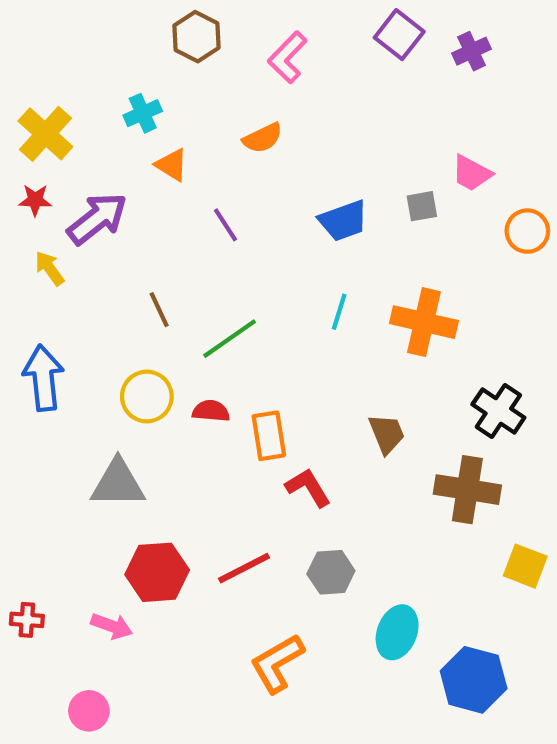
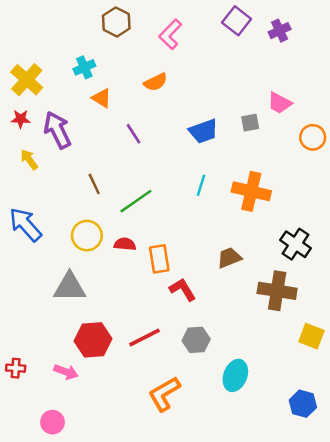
purple arrow: (97, 219) -> (57, 130), turned -78
blue arrow: (43, 378) -> (25, 224), turned -36
brown trapezoid: (387, 434) -> (229, 258), turned -90
blue hexagon: (474, 680) -> (303, 404), moved, size x0.7

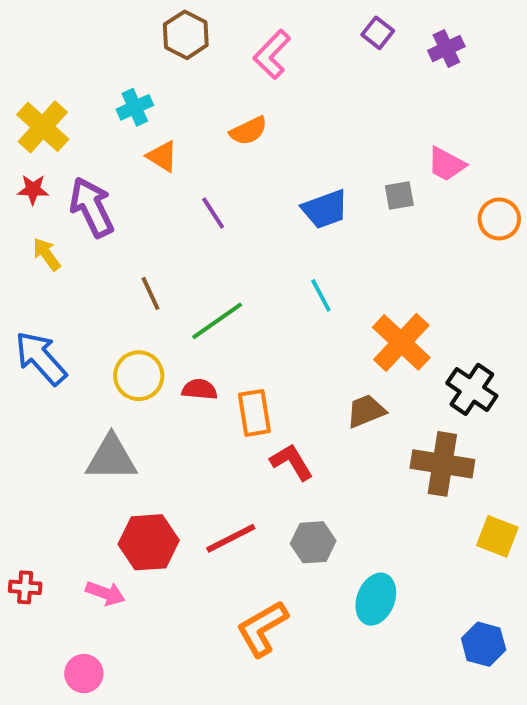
purple square: (237, 21) -> (378, 33), size x0.7
cyan line: (201, 185) -> (321, 295), turned -45
orange cross: (251, 191) -> (401, 342), moved, turned 30

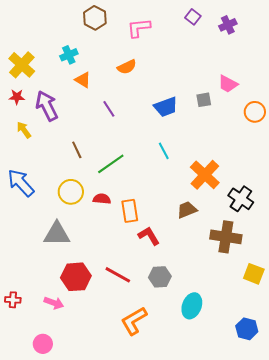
pink L-shape: (272, 54) -> (139, 28), turned 40
red line: (231, 538) -> (118, 275), turned 56

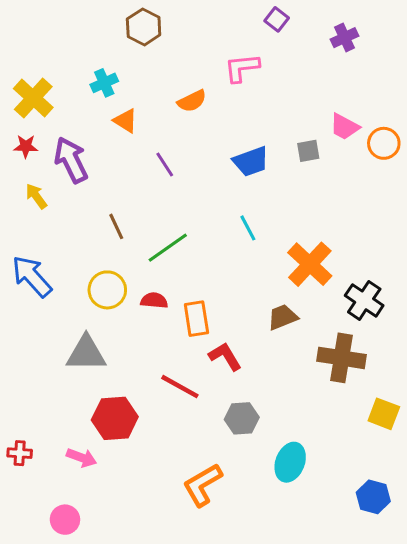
purple square: (193, 17) -> (277, 19), moved
pink L-shape: (139, 28) -> (242, 68), moved
orange circle: (255, 112) -> (384, 143), moved
red line: (118, 275) -> (180, 387), moved

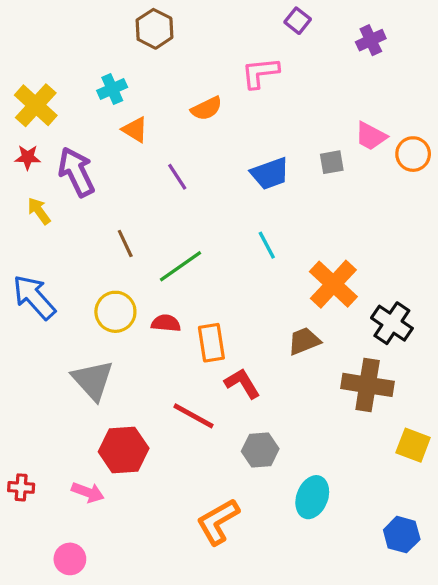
gray triangle: (86, 353) -> (93, 380), turned 48

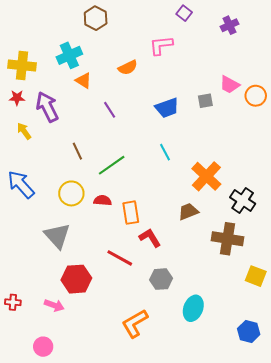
cyan cross: (112, 89) -> (69, 55), size x1.4
yellow cross: (36, 105) -> (22, 65), turned -36

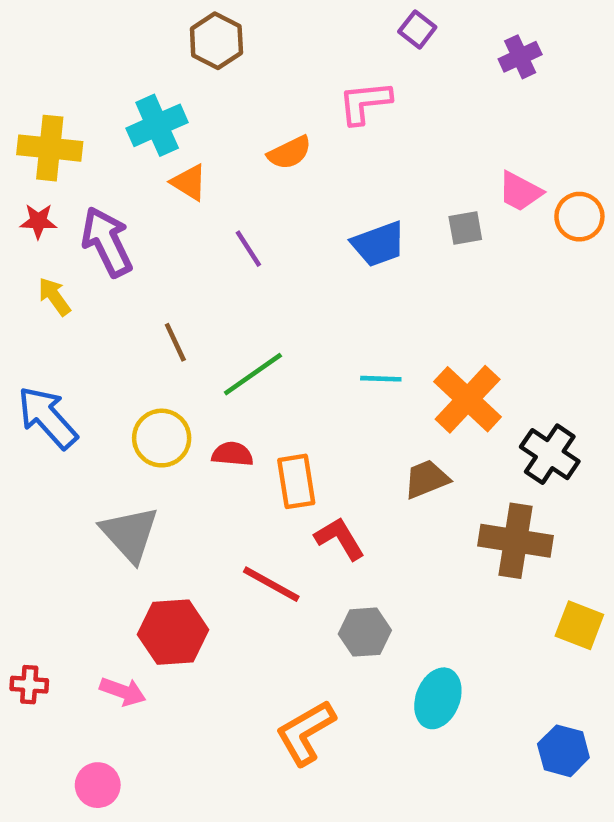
cyan line: (165, 152) -> (381, 379), moved, turned -60

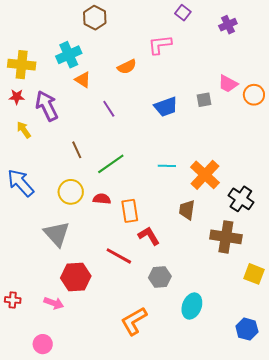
brown trapezoid: (426, 479) -> (187, 210), turned -60

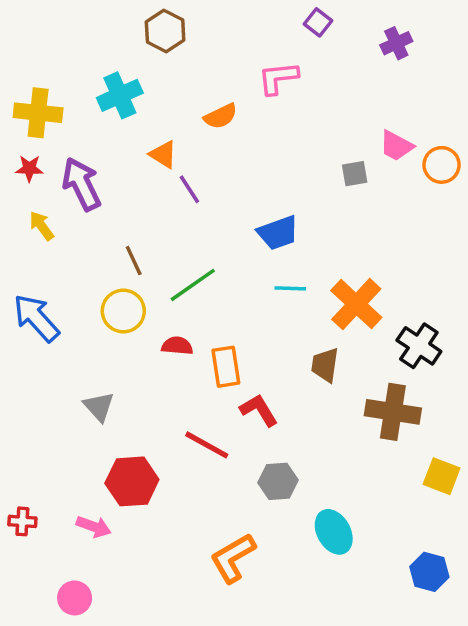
orange triangle: (83, 80) -> (163, 154), moved
blue trapezoid: (166, 107) -> (278, 233), moved
yellow circle: (71, 192) -> (123, 311), moved
gray triangle: (57, 234) -> (99, 407), size x0.7
cyan ellipse: (192, 306) -> (334, 532), turned -50

